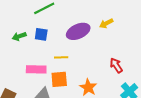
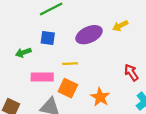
green arrow: (19, 36) -> (23, 52), moved
orange square: (59, 79) -> (68, 88), turned 30

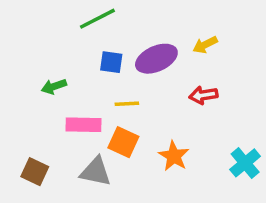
blue square: (48, 38) -> (111, 62), moved
red arrow: (131, 73) -> (203, 95), moved, turned -66

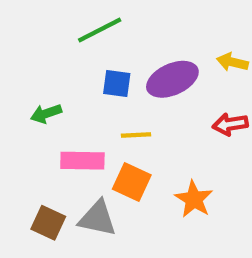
yellow arrow: (205, 45) -> (232, 62), turned 40
brown square: (35, 172) -> (48, 223), moved

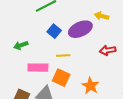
yellow arrow: (232, 62) -> (102, 16), moved
blue square: (117, 84) -> (54, 31), turned 32

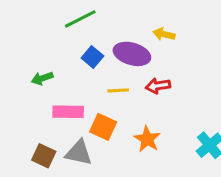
purple ellipse: (80, 29) -> (132, 54), turned 40
red arrow: (108, 50) -> (158, 86), moved
yellow line: (63, 55) -> (118, 90), moved

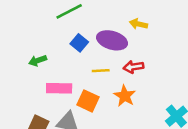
orange star: (147, 139) -> (125, 96), moved

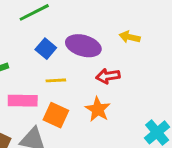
yellow arrow: (139, 24) -> (130, 37), moved
yellow line: (101, 71) -> (56, 80), moved

